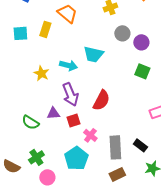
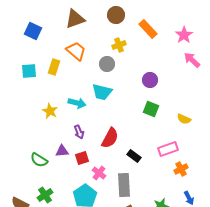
gray circle: (122, 33) -> (107, 64), moved
purple arrow: (70, 94) -> (79, 132), size x0.6
black rectangle: (140, 145) -> (134, 156), moved

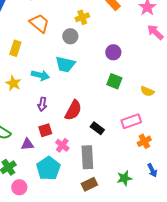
yellow rectangle: (54, 67) -> (15, 48), moved
purple arrow: (79, 132) -> (42, 104), turned 32
purple triangle: (62, 151) -> (27, 144), moved

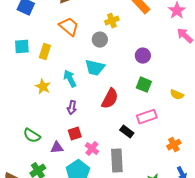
cyan arrow: (40, 75) -> (70, 79), turned -132
red semicircle: (73, 110) -> (110, 99), moved
pink rectangle: (131, 121) -> (147, 117), moved

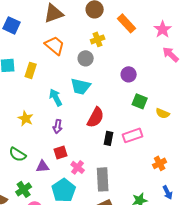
green square: (144, 85) -> (140, 101), moved
yellow star: (43, 87) -> (26, 118), moved
black rectangle: (127, 132) -> (109, 138), moved, turned 64

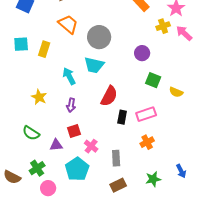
yellow cross: (98, 39) -> (163, 26), moved
gray circle: (86, 58) -> (99, 37), size x1.5
orange cross: (160, 163) -> (147, 142), moved
gray rectangle: (103, 179) -> (116, 158), size x0.7

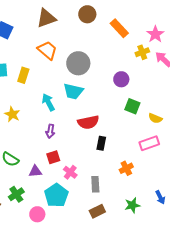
red semicircle: (109, 96) -> (88, 122), turned 50
yellow star: (39, 97) -> (12, 114), moved
pink rectangle: (146, 114) -> (149, 143), moved
pink circle: (48, 188) -> (37, 214), moved

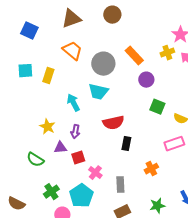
orange rectangle: (119, 28) -> (134, 56), moved
yellow star: (12, 114) -> (47, 127), moved
purple triangle: (35, 171) -> (60, 148), moved
green cross: (16, 194) -> (51, 192), moved

